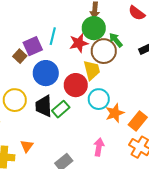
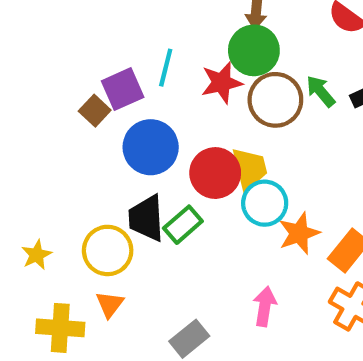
green arrow: (116, 40) -> (321, 91), moved
yellow trapezoid: (92, 70) -> (250, 169), moved
yellow circle: (15, 100) -> (108, 250), moved

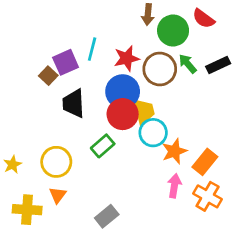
green circle: (254, 50) -> (173, 31), moved
blue circle: (151, 147) -> (123, 92), moved
black trapezoid: (146, 218) -> (74, 103), moved
pink arrow: (265, 306) -> (174, 186), moved

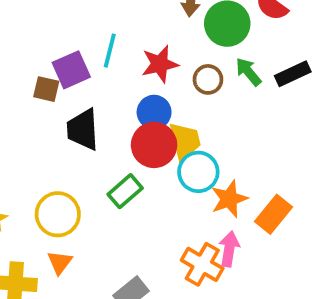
brown circle: (160, 69) -> (208, 79), size x0.6
brown square: (48, 76) -> (46, 89), turned -30
blue circle: (123, 92) -> (154, 112), size x0.7
orange cross: (208, 196) -> (202, 264), moved

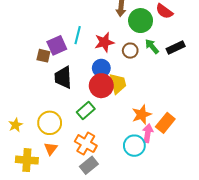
cyan circle: (198, 172) -> (134, 146), moved
pink arrow: (229, 249) -> (148, 133), moved
orange cross: (202, 264) -> (86, 144), moved

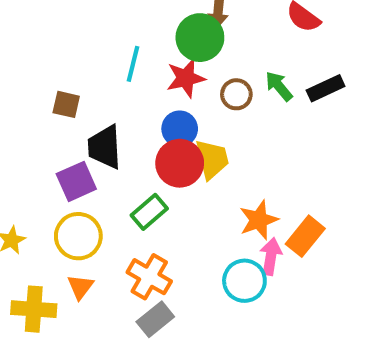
green circle: (141, 21) -> (200, 38), moved
purple square: (57, 45) -> (76, 181), moved

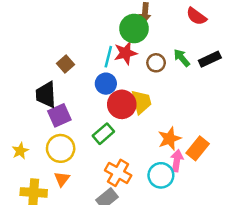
cyan line: (133, 64) -> (108, 57), moved
brown square: (66, 104) -> (65, 64), moved, turned 35
blue circle: (180, 129) -> (106, 84), moved
black trapezoid: (105, 147) -> (46, 95), moved
orange cross: (149, 277) -> (118, 173), moved

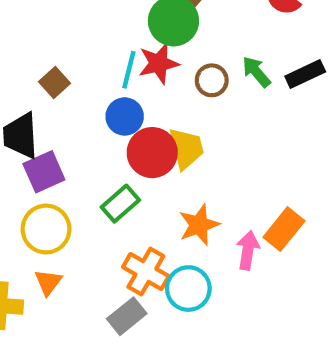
orange star: (169, 139) -> (199, 225), moved
cyan circle: (161, 175) -> (188, 289), moved

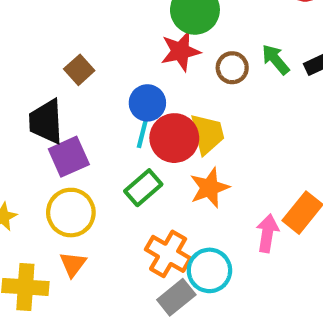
cyan line: (129, 70) -> (143, 130), moved
orange star: (199, 225) -> (209, 188), moved
gray rectangle: (127, 316) -> (176, 297), moved

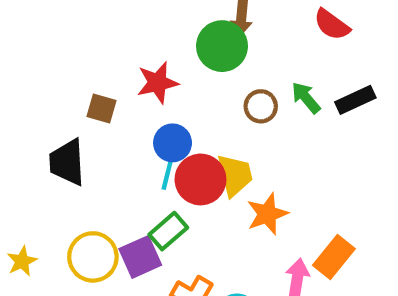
red star: (180, 51) -> (157, 83), moved
brown square: (79, 70) -> (102, 108), turned -32
purple square: (69, 157) -> (140, 257), moved
orange star: (209, 188) -> (267, 214), moved

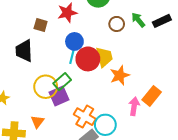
green rectangle: (168, 231) -> (62, 82), moved
yellow circle: (93, 257) -> (46, 87), moved

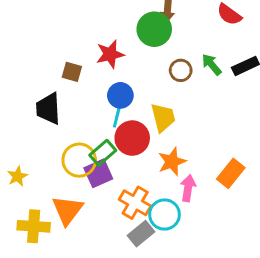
red circle: (88, 59) -> (132, 138), moved
orange star: (120, 75) -> (172, 162), moved
pink arrow: (134, 106) -> (188, 188), moved
orange triangle: (37, 122) -> (67, 210), size x1.6

